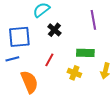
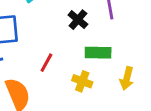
black cross: (54, 30) -> (78, 20), moved

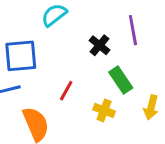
green rectangle: (98, 53) -> (121, 80), turned 55

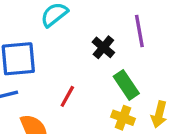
yellow cross: (104, 110) -> (123, 118), moved

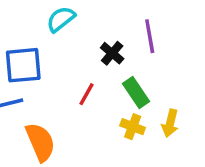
red line: (67, 96) -> (86, 94), moved

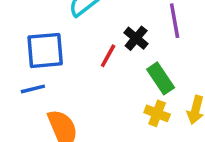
red line: (86, 94) -> (108, 56), moved

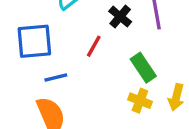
black cross: (136, 38) -> (120, 17), moved
blue line: (33, 89) -> (56, 78), moved

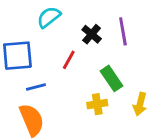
yellow cross: (140, 101) -> (97, 104), moved, turned -30

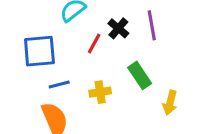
red line: (69, 60) -> (94, 44), moved
yellow cross: (97, 104) -> (100, 92), moved

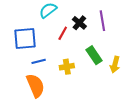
yellow arrow: (170, 103) -> (115, 65), moved

